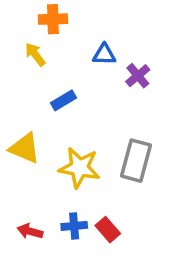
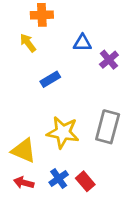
yellow triangle: (25, 148) -> (24, 151), moved
blue cross: (74, 226) -> (59, 178), turned -30

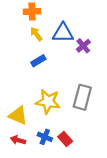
yellow arrow: (28, 43) -> (36, 34), moved
blue triangle: (82, 43) -> (63, 33), size x1.5
blue cross: (59, 178) -> (45, 137), turned -32

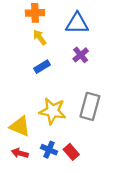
blue triangle: (63, 33) -> (77, 23), moved
purple cross: (83, 46) -> (81, 55), moved

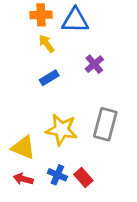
blue triangle: (77, 23) -> (75, 20), moved

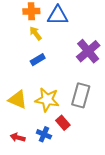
purple cross: (94, 64) -> (88, 51), moved, size x1.6
yellow triangle: (23, 147) -> (18, 100), moved
red rectangle: (83, 178) -> (63, 123), moved

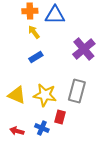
red rectangle: (63, 123) -> (60, 117), turned 56

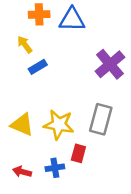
yellow arrow: (34, 32) -> (25, 45), moved
blue rectangle: (36, 57) -> (38, 67), moved
blue cross: (42, 128) -> (55, 168), turned -32

